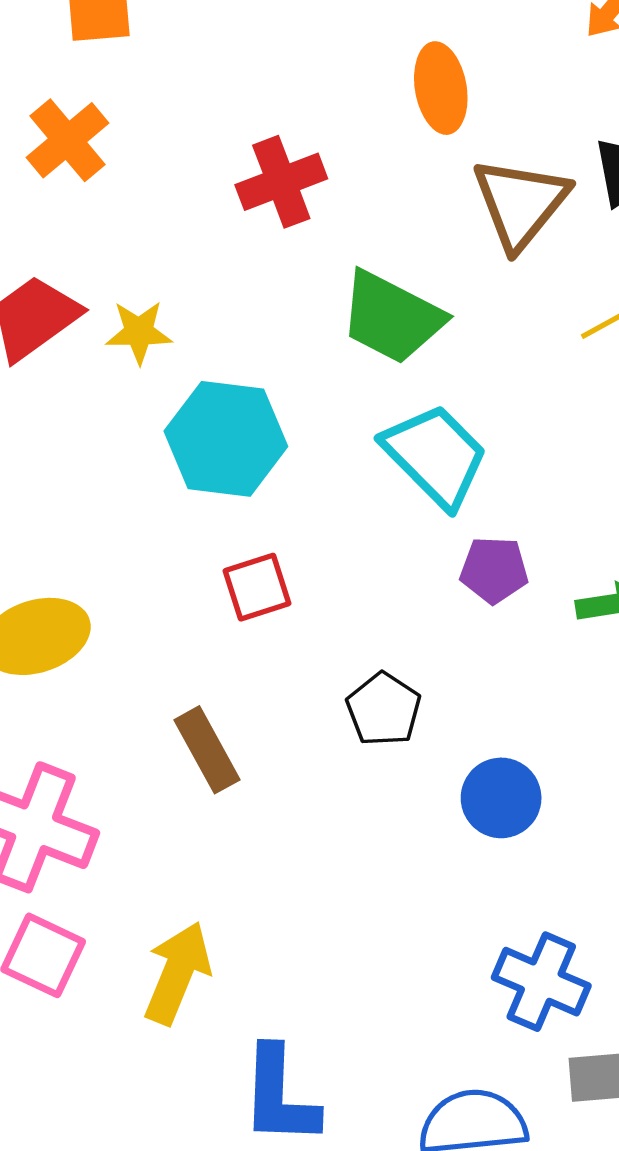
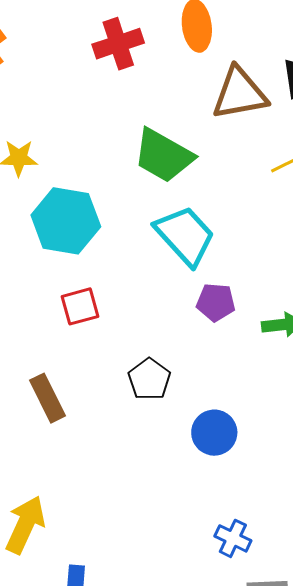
red cross: (281, 182) -> (118, 44), moved
brown triangle: (520, 203) -> (240, 94), turned 38
blue cross: (541, 982) -> (233, 538), size x0.7

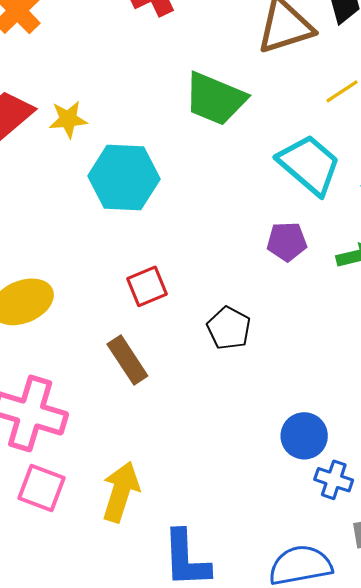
cyan trapezoid: (185, 236) -> (309, 165), moved
red square: (80, 306) -> (147, 286), moved
blue circle: (214, 433) -> (304, 436), moved

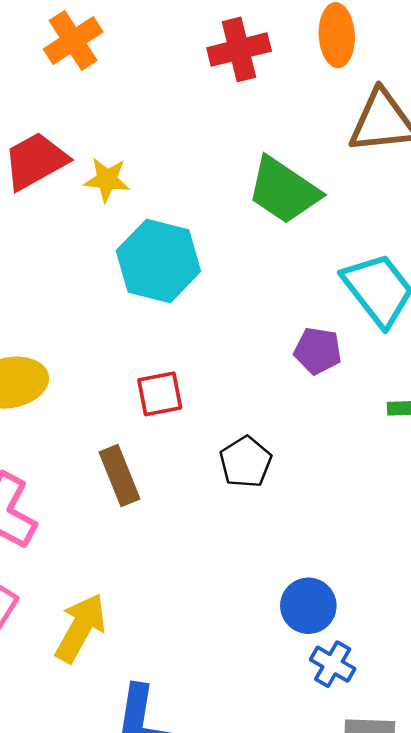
purple pentagon: (287, 242) -> (318, 351), moved

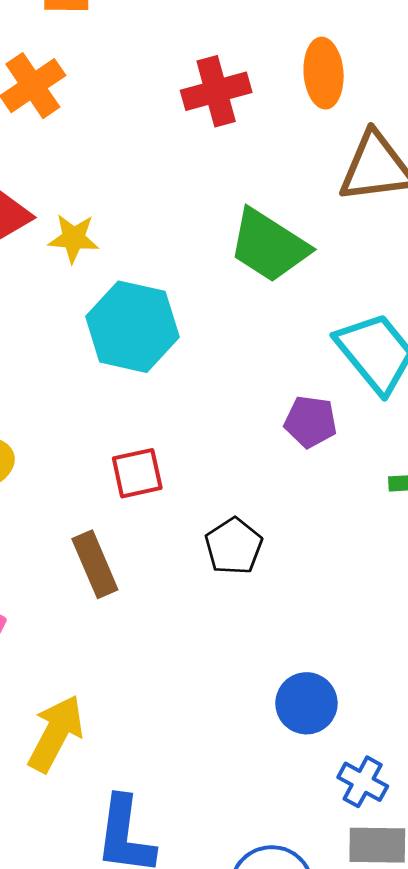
blue cross: (333, 664) -> (363, 782), moved

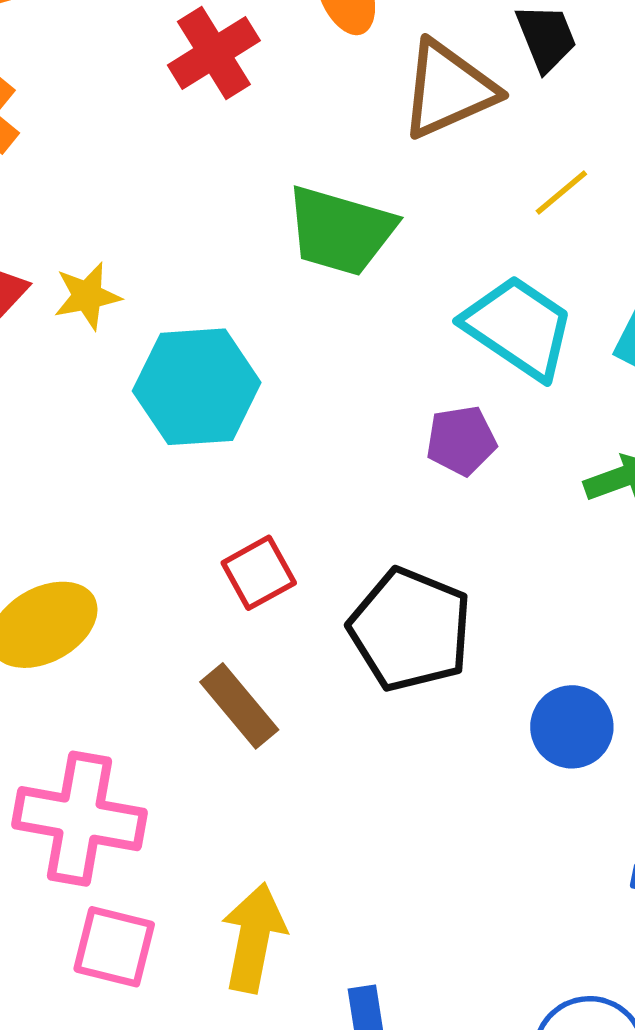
black pentagon: (234, 546) -> (410, 630), size x1.6
blue circle: (306, 703) -> (572, 727), moved

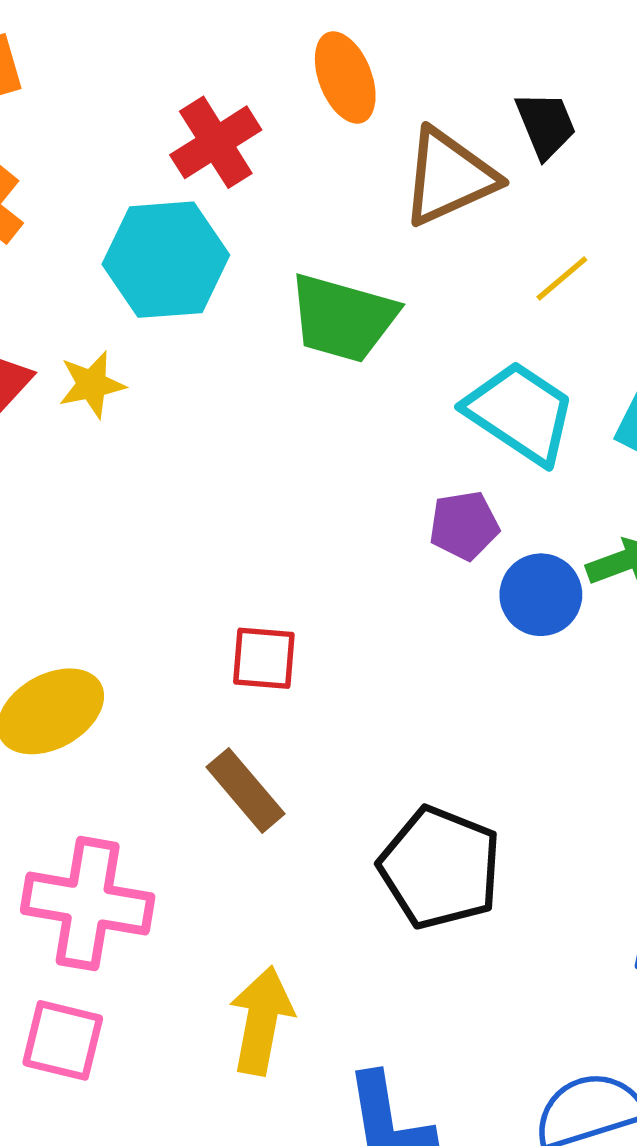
cyan hexagon: (197, 387) -> (166, 260), moved
red square: (259, 573) -> (264, 658), turned 34
black pentagon: (410, 630) -> (440, 868), moved
blue circle: (572, 727) -> (541, 595), moved
pink square: (114, 947) -> (63, 1040), moved

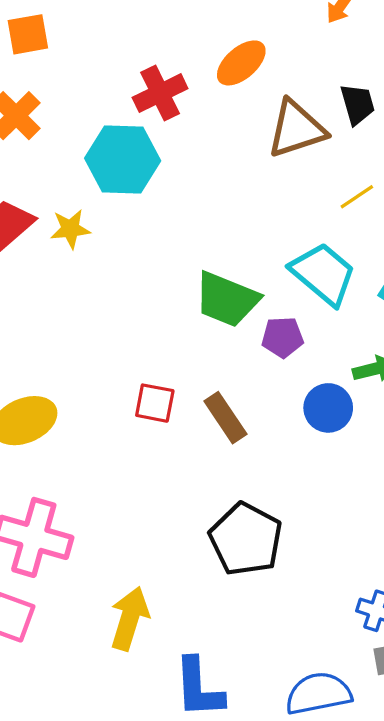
orange ellipse: (345, 77) -> (241, 63), turned 64
green trapezoid: (343, 318) -> (227, 299), moved
blue circle: (541, 595) -> (328, 408), moved
brown rectangle: (246, 790) -> (225, 418), moved

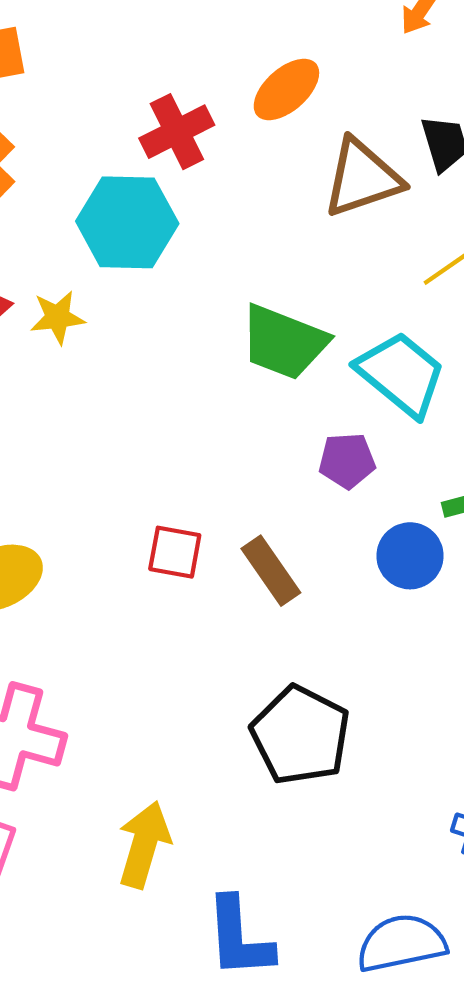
green trapezoid: (227, 299) -> (284, 342), moved

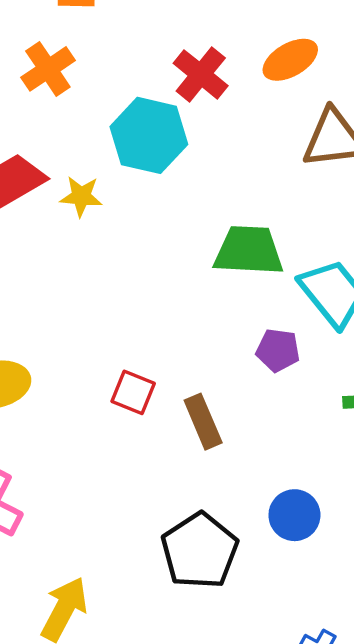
red cross: (177, 132) -> (201, 74), turned -36
green trapezoid: (284, 342) -> (249, 251), turned 150
blue circle: (410, 556) -> (294, 515), moved

